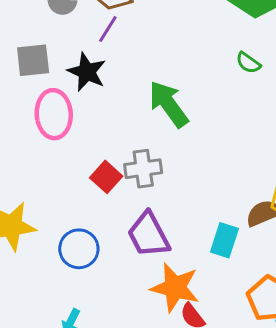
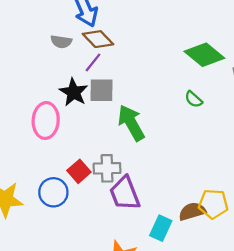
gray square: (33, 60) -> (101, 90), moved
purple trapezoid: (148, 235) -> (125, 193), moved
blue circle: (79, 249) -> (53, 192), moved

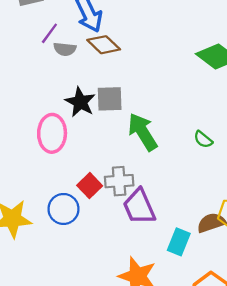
purple line: (93, 62) -> (49, 33), moved
green semicircle: (194, 99) -> (203, 139), moved

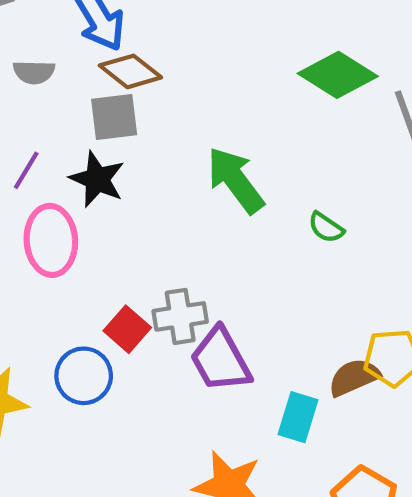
purple line: (49, 33) -> (26, 170), moved
gray semicircle: (65, 49) -> (34, 72), moved
gray square: (110, 99) -> (114, 117), moved
green arrow: (143, 132) -> (235, 180), moved

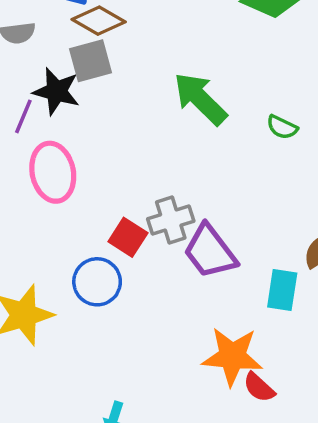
black star: (97, 179) -> (56, 91), moved

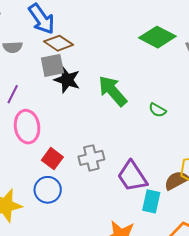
black star: (56, 91) -> (67, 80), moved
red square: (128, 237) -> (52, 159), moved
purple trapezoid: (210, 251) -> (132, 176), moved

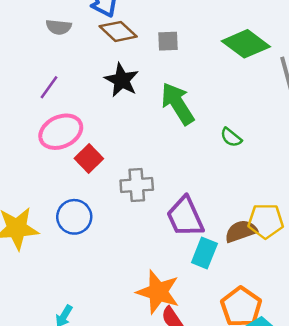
gray square: (52, 65) -> (168, 41), moved, size x0.7
pink ellipse: (27, 127) -> (61, 132), turned 64
red square: (52, 159) -> (89, 159), moved

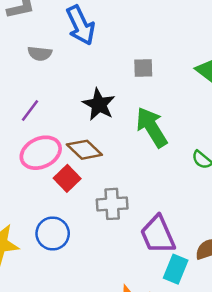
brown diamond: (118, 31) -> (84, 150), moved

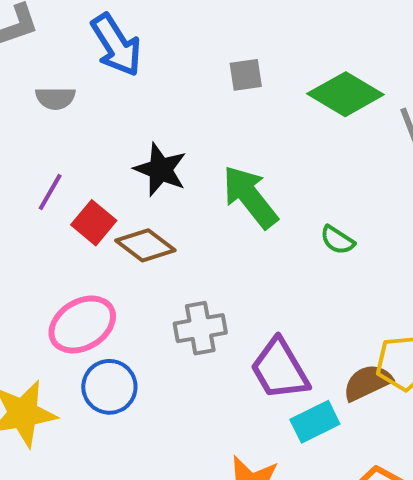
gray square: (143, 68) -> (246, 75), moved
pink ellipse: (41, 153) -> (82, 324), moved
red square: (67, 178) -> (94, 223), moved
cyan rectangle: (176, 269) -> (315, 422), turned 48

